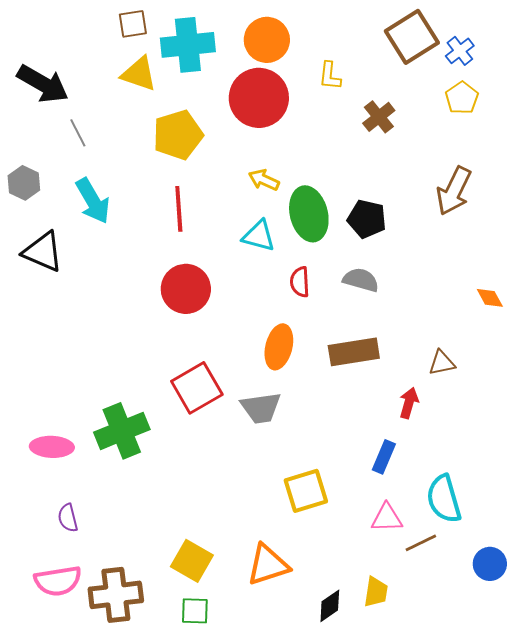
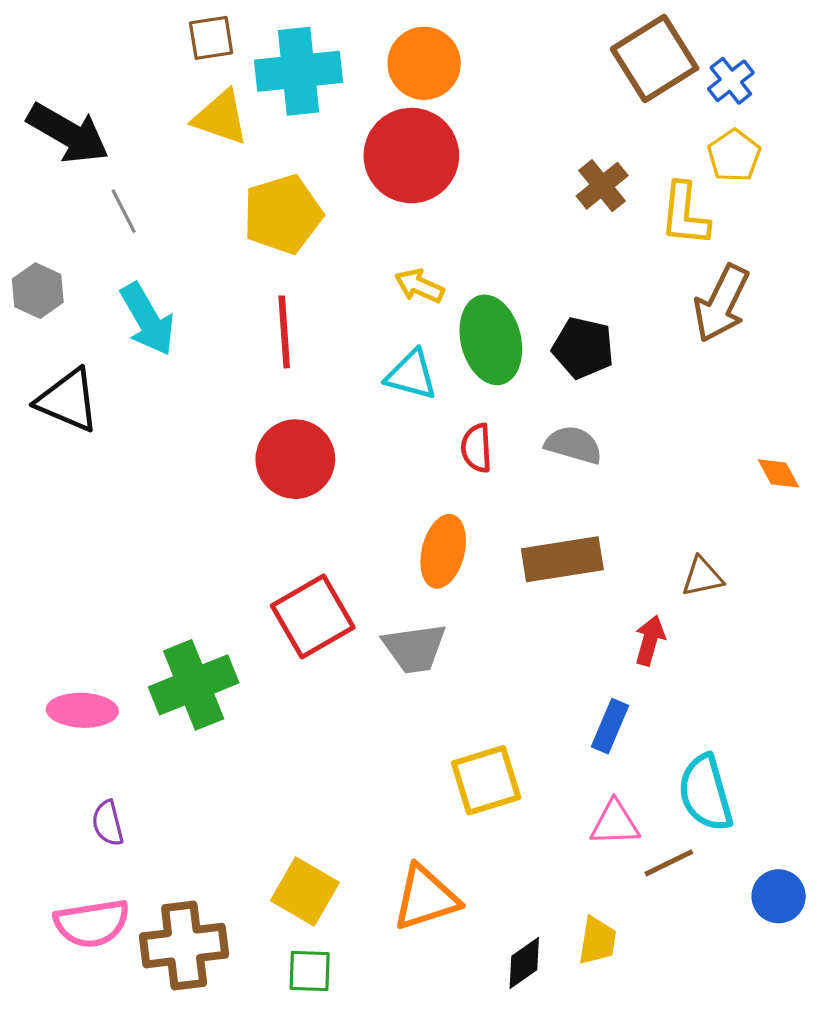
yellow L-shape: (330, 76) -> (685, 214), moved, size x1.4

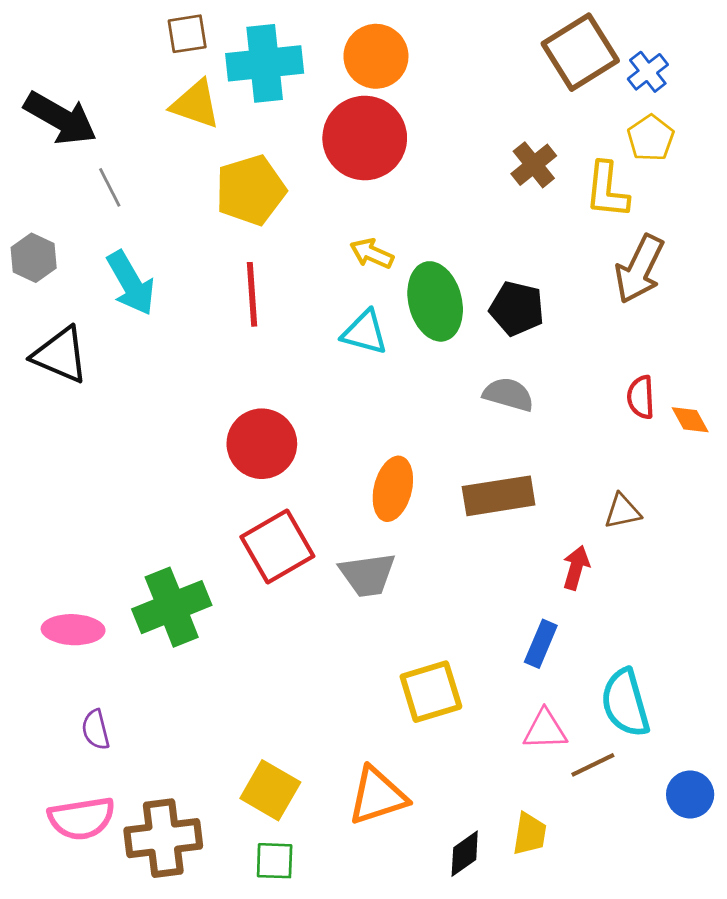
red semicircle: (477, 448) -> (641, 397), moved
red circle: (295, 459) -> (262, 444), moved

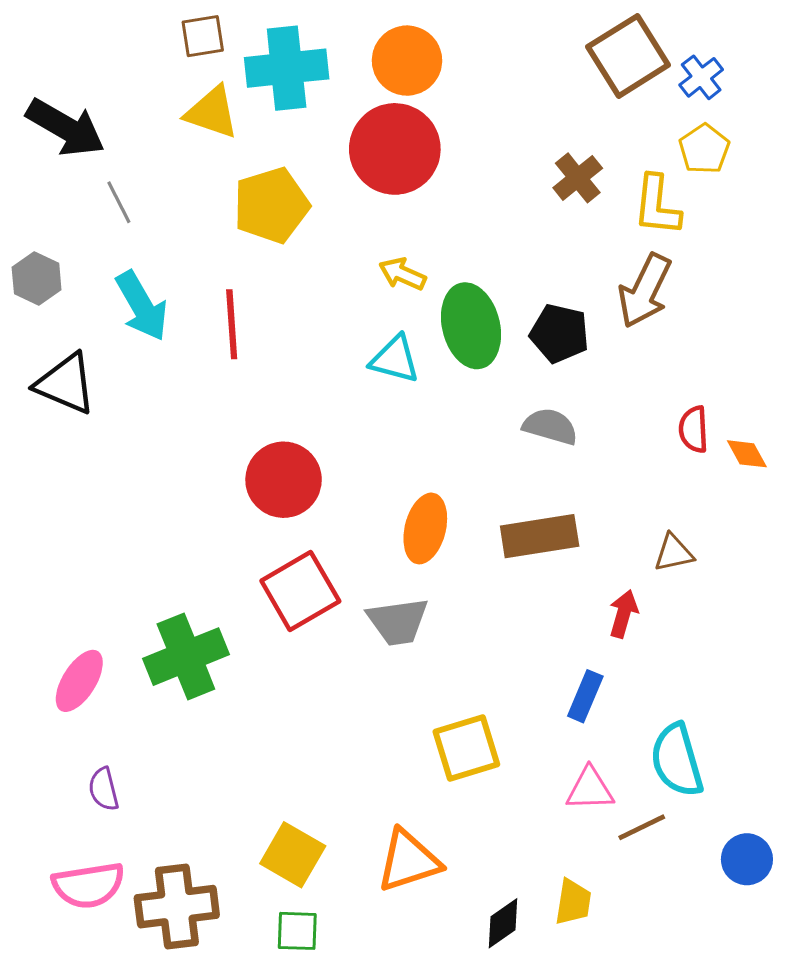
brown arrow: (639, 269) -> (645, 291), moved
red line: (252, 294) -> (232, 324), moved
pink ellipse: (73, 630) -> (79, 681), turned -60

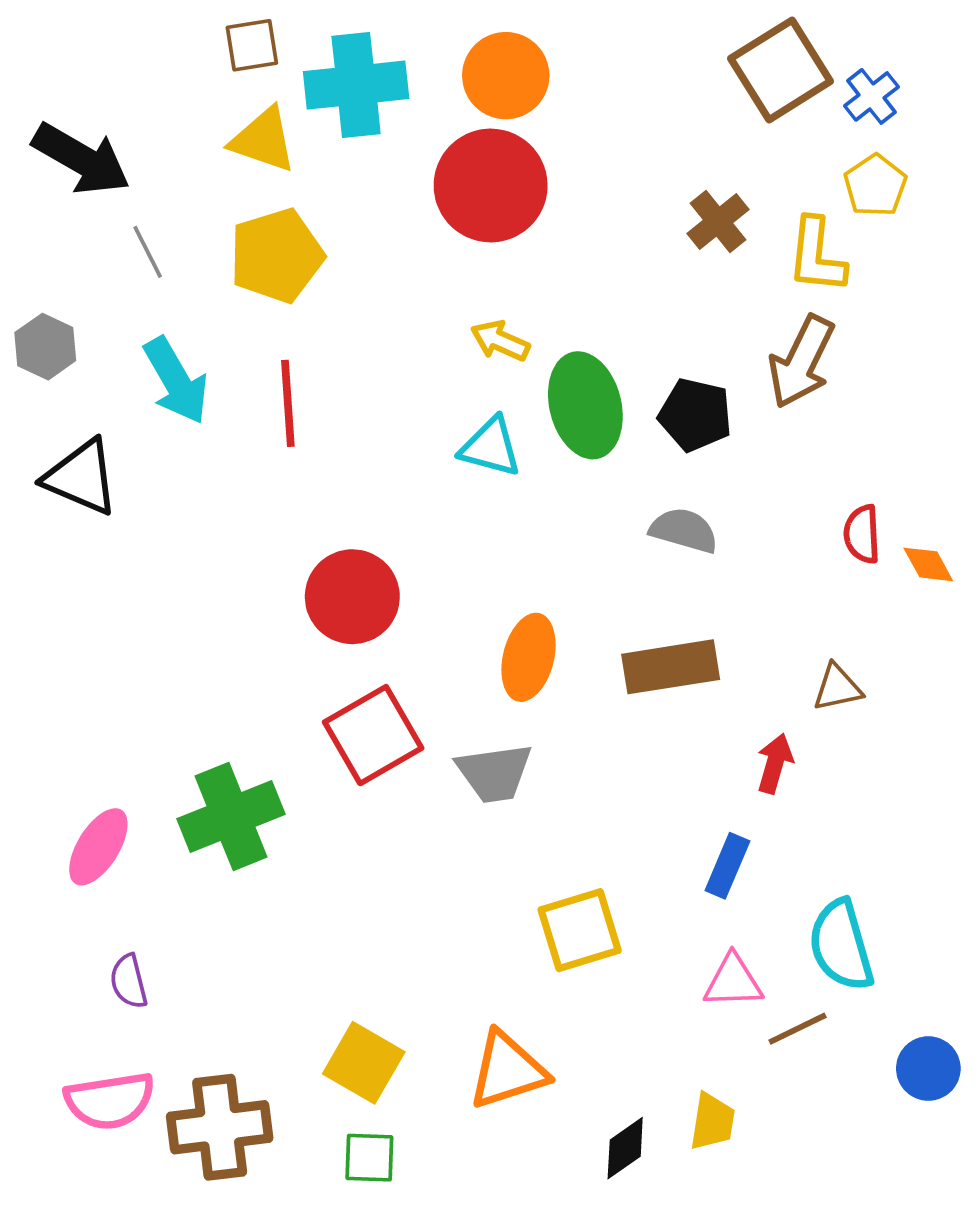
yellow pentagon: (271, 205) -> (276, 256), moved

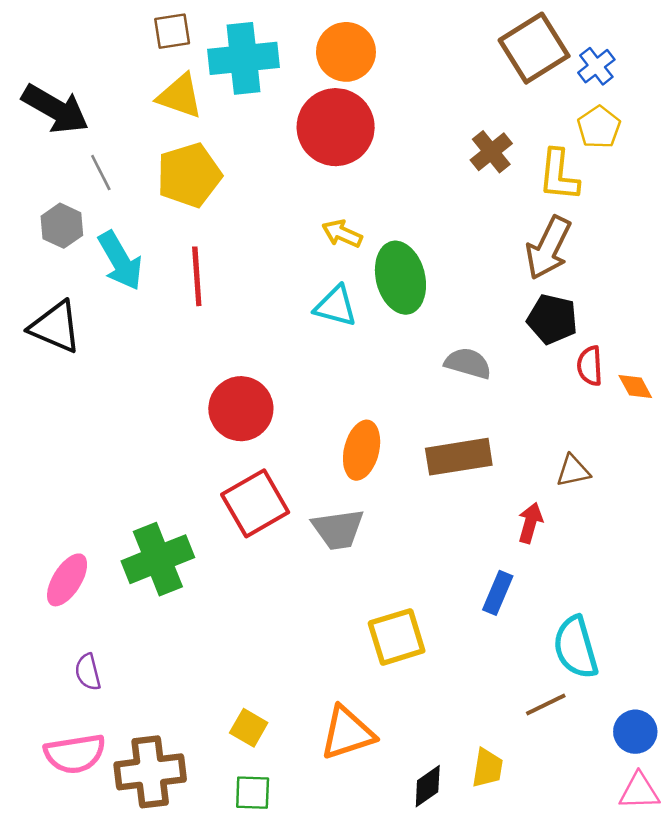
gray hexagon: (45, 347) -> (62, 226), moved
black pentagon: (695, 415) -> (552, 319), moved
pink triangle: (733, 981) -> (639, 791), moved
yellow square: (364, 1063) -> (249, 728), size x0.7

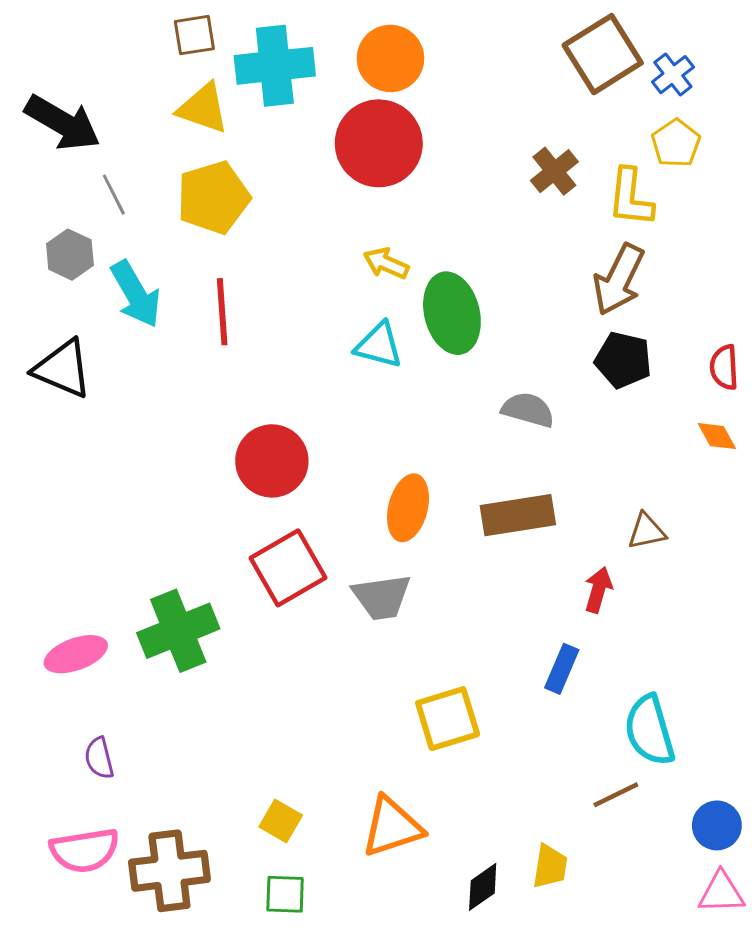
red semicircle: (590, 366) -> (724, 367), moved
pink ellipse: (67, 580) -> (76, 654), turned 38

